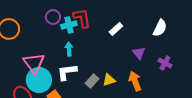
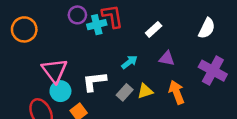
cyan arrow: (69, 49) -> (129, 62), moved, turned 56
purple triangle: (139, 53) -> (167, 58), moved, turned -40
purple cross: (165, 63) -> (213, 71), size x1.6
cyan circle: (39, 80) -> (60, 91), size x0.7

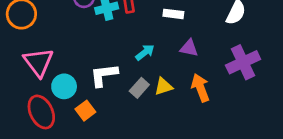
white rectangle: (154, 29) -> (173, 14), turned 49
pink triangle: (54, 71) -> (38, 62), moved
purple cross: (213, 71) -> (243, 62), turned 36

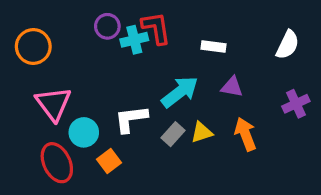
cyan arrow: (145, 52) -> (180, 92), size x1.6
purple cross: (243, 62) -> (296, 104), size x0.7

